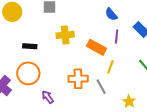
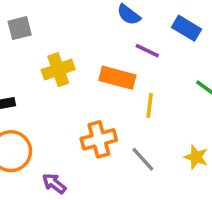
purple line: (117, 36) -> (147, 51), turned -56
gray line: (101, 87) -> (143, 159), moved

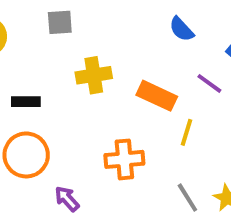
purple line: (147, 51) -> (209, 83), moved
gray line: (143, 159) -> (187, 198), moved

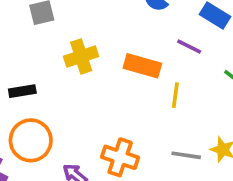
orange cross: (124, 159) -> (120, 157), moved, turned 33
gray line: (187, 198) -> (186, 155), turned -40

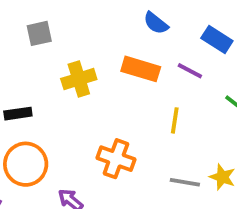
orange rectangle: (142, 66) -> (141, 69), moved
orange cross: (120, 157) -> (116, 159), moved

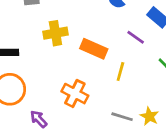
orange rectangle: (141, 69) -> (94, 49), moved

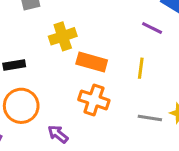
orange rectangle: (94, 49) -> (92, 62), moved

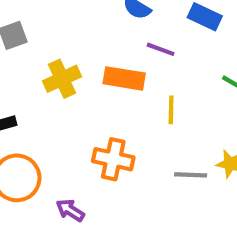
purple line: (152, 28) -> (161, 49), moved
orange rectangle: (92, 62) -> (124, 78), moved

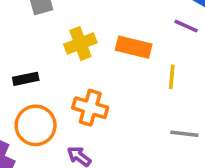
purple line: (161, 49) -> (186, 26), moved
orange cross: (113, 159) -> (90, 108), moved

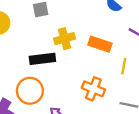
black rectangle: (26, 79) -> (42, 59), moved, size x1.5
orange cross: (90, 108) -> (93, 89), moved

